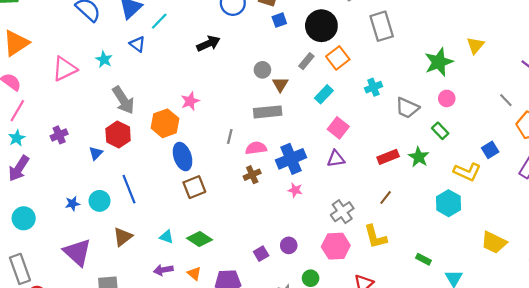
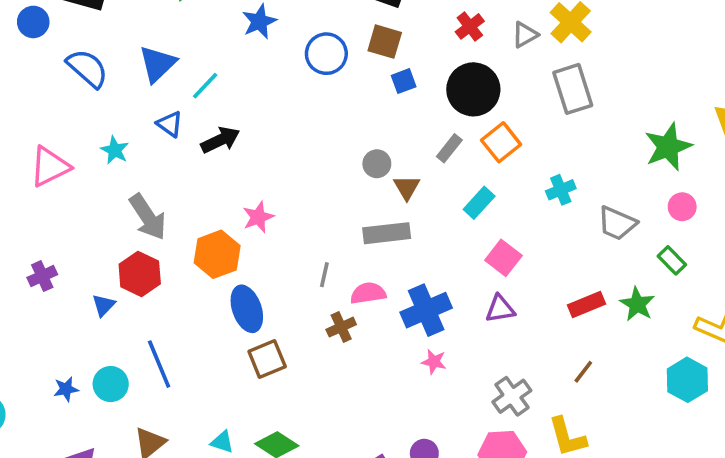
black arrow: (208, 44) -> (220, 140), moved
brown cross: (252, 175) -> (341, 327), moved

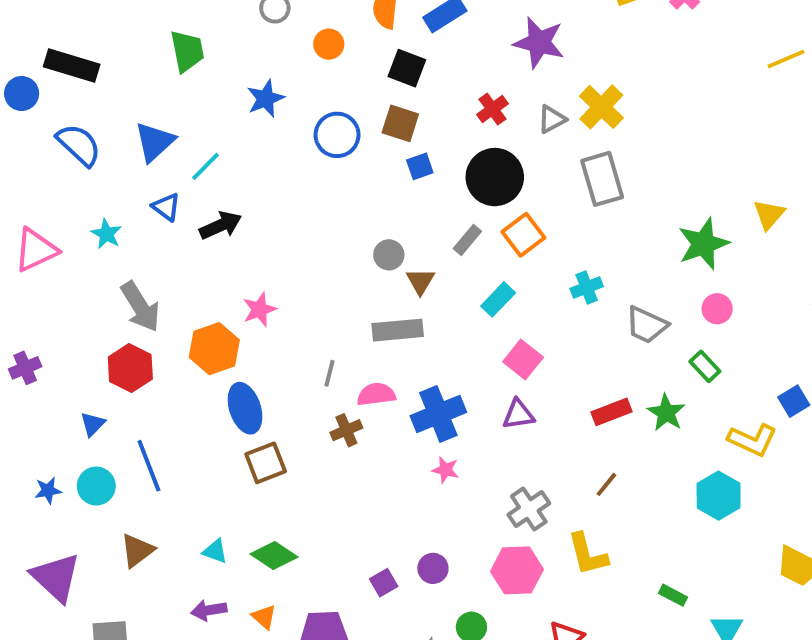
blue triangle: (103, 305) -> (93, 424), moved

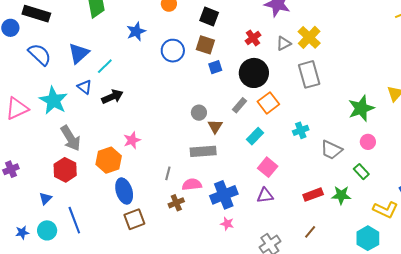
cyan star: (106, 234) -> (53, 100), size x1.8
green star: (666, 413) -> (341, 195), turned -30

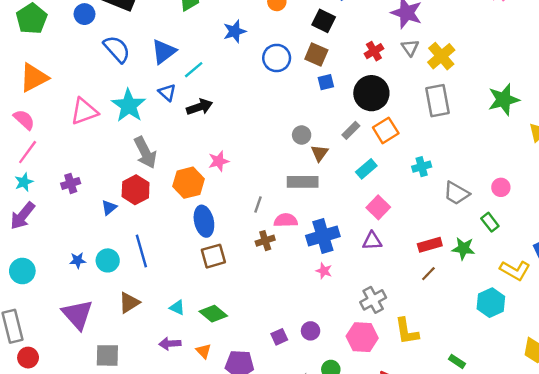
gray triangle: (284, 43) -> (410, 48), moved, turned -42
green star: (361, 108) -> (504, 100), moved
blue triangle: (45, 198) -> (109, 208), moved
brown line: (310, 232) -> (428, 274), moved

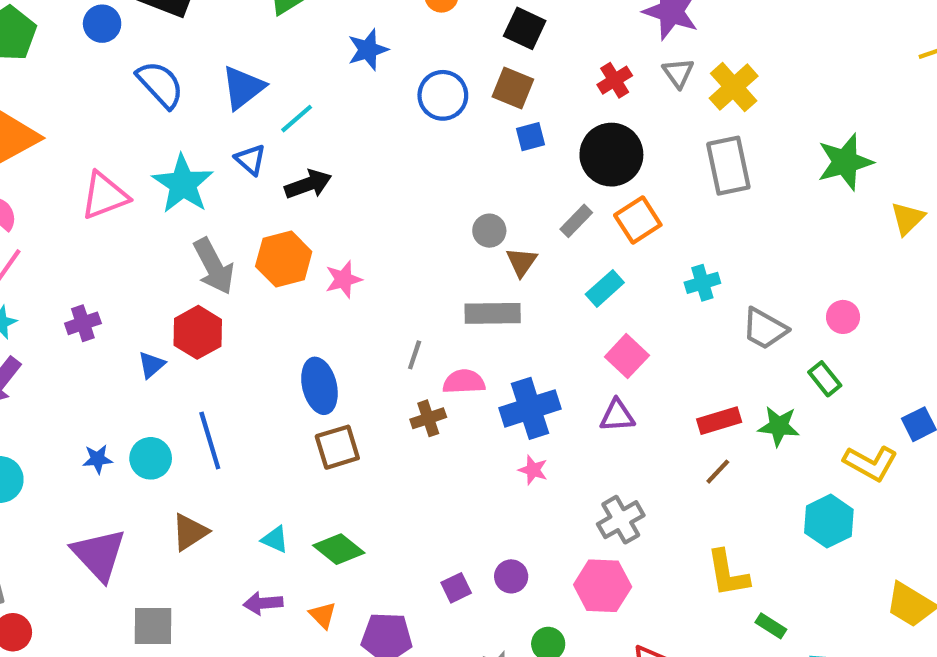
orange hexagon: (188, 183) -> (284, 259), moved
yellow L-shape: (407, 331) -> (728, 573), moved

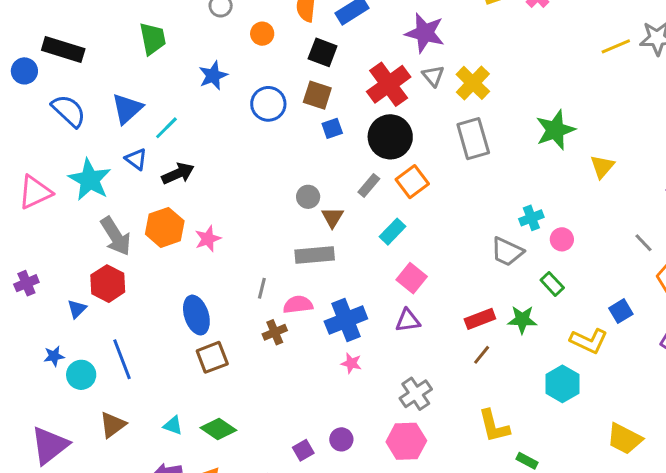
red cross: (615, 80) -> (389, 84), size x1.8
cyan cross: (702, 283) -> (531, 218), moved
blue star: (98, 459) -> (54, 356), moved
purple triangle: (99, 555) -> (50, 445), turned 39

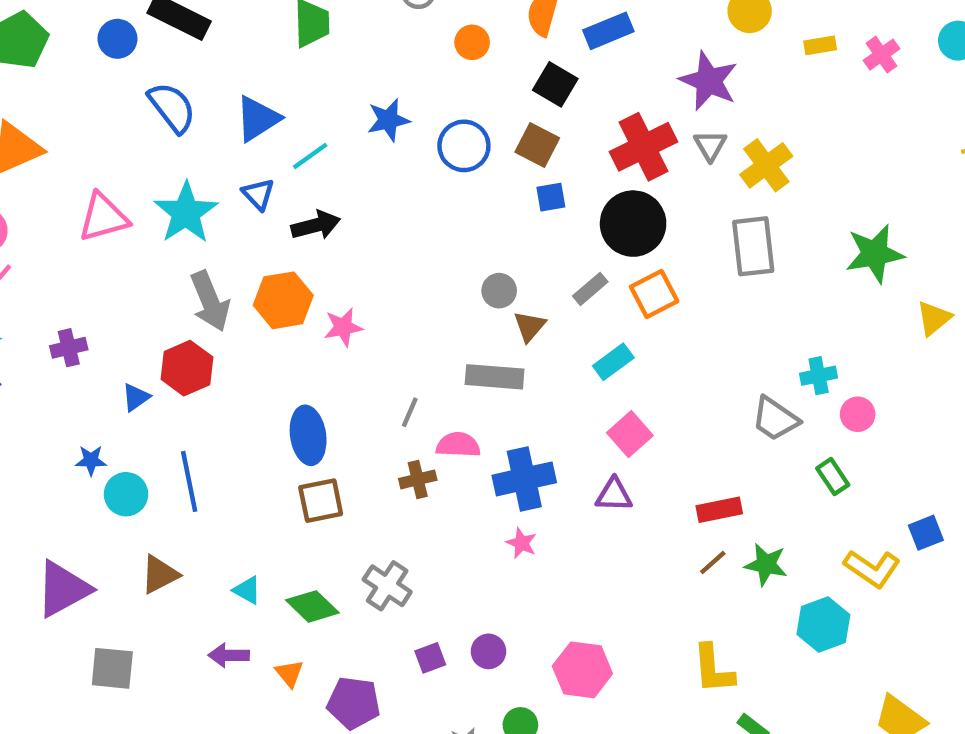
blue star: (213, 76) -> (388, 120), moved
green star: (522, 320) -> (766, 565), moved
gray cross: (416, 394) -> (387, 586), moved, turned -32

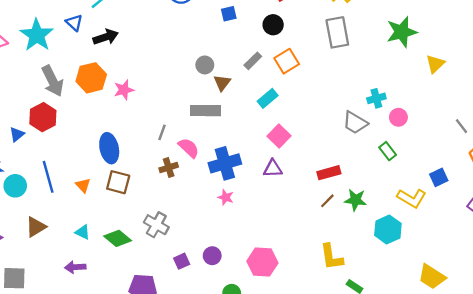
black circle: (633, 224) -> (273, 25), size x0.6
pink semicircle: (458, 445) -> (189, 148), turned 45
brown square: (321, 501) -> (118, 182), turned 30
orange triangle: (289, 673) -> (83, 185), moved

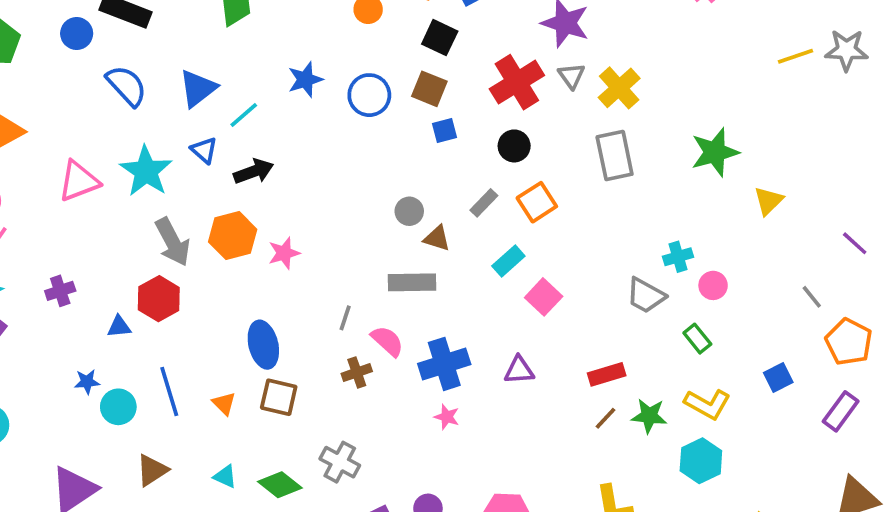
brown triangle: (222, 83) -> (437, 238), turned -48
blue triangle: (17, 134) -> (119, 327), turned 35
pink square: (279, 136) -> (544, 297), moved
yellow L-shape: (412, 198) -> (707, 404), moved

